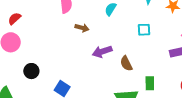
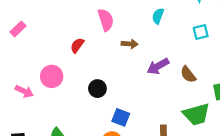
red semicircle: (14, 19) -> (77, 45), moved
black circle: (31, 71) -> (97, 89), moved

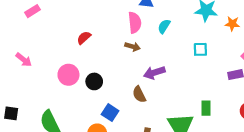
pink semicircle: (106, 20) -> (135, 23), moved
brown semicircle: (188, 74) -> (139, 94), moved
pink circle: (52, 76) -> (68, 75), moved
pink arrow: (24, 91) -> (24, 60), moved

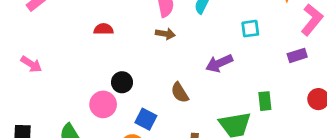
red semicircle: (84, 38) -> (104, 29), turned 48
purple arrow: (154, 73) -> (219, 63), moved
pink circle: (68, 75) -> (103, 104), moved

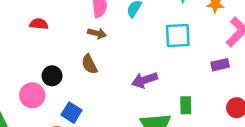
cyan square: (250, 29) -> (178, 35), size x1.5
purple arrow: (219, 63) -> (145, 80), moved
brown semicircle: (180, 93) -> (89, 64), moved

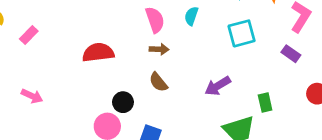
red semicircle: (39, 24) -> (98, 52), size x1.6
purple rectangle: (220, 65) -> (291, 54), turned 60

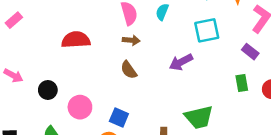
purple arrow: (218, 86) -> (181, 62), moved
black circle: (123, 102) -> (48, 90), moved
green rectangle: (265, 102) -> (242, 83), moved

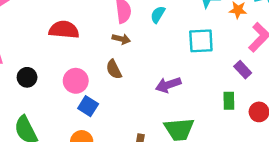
purple arrow: (181, 62) -> (168, 85), moved
pink circle: (80, 107) -> (76, 81), moved
blue square: (119, 118) -> (88, 106), moved

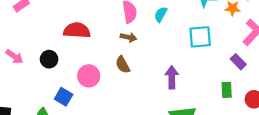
black circle: (27, 77) -> (49, 59), moved
purple arrow: (168, 85) -> (172, 77), turned 110
blue square: (88, 106) -> (64, 97), moved

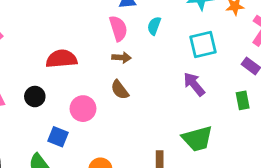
purple arrow: (172, 77) -> (194, 84), moved, turned -30

